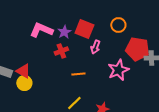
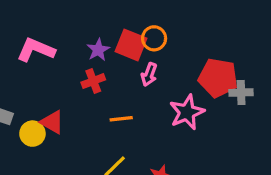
orange circle: (118, 25) -> (154, 38), moved
pink L-shape: (41, 30) -> (36, 50), moved
red triangle: (23, 71) -> (52, 122), moved

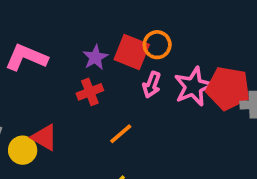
pink star: (187, 112) -> (193, 87), moved
orange line: (121, 119) -> (121, 134), turned -35

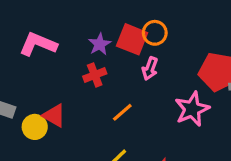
pink star: (193, 87) -> (192, 109), moved

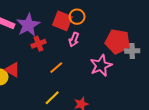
purple star: (100, 44) -> (28, 25), moved, size x1.6

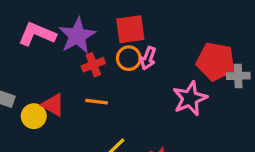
orange circle: (77, 17) -> (129, 58), moved
red square: (62, 21) -> (130, 29), turned -30
orange line: (56, 68) -> (97, 102), moved, turned 48

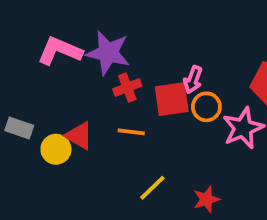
red square: (130, 29) -> (172, 99), moved
purple star: (77, 36) -> (108, 53), turned -30
orange circle: (129, 58) -> (206, 107), moved

